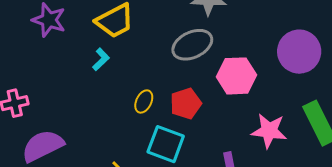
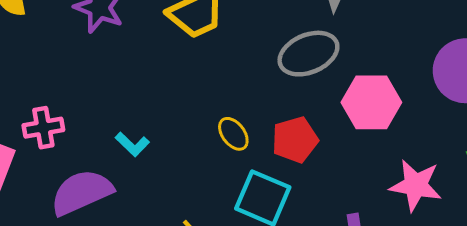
cyan L-shape: (101, 59) -> (132, 144), moved, turned 85
yellow ellipse: (144, 101) -> (233, 134), turned -65

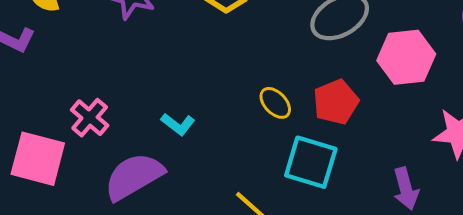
pink cross: (43, 128) -> (90, 118), turned -33

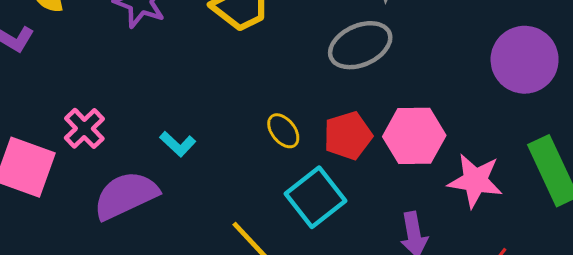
pink hexagon: (406, 57) -> (414, 136), moved
cyan square: (311, 162) -> (315, 197), turned 30

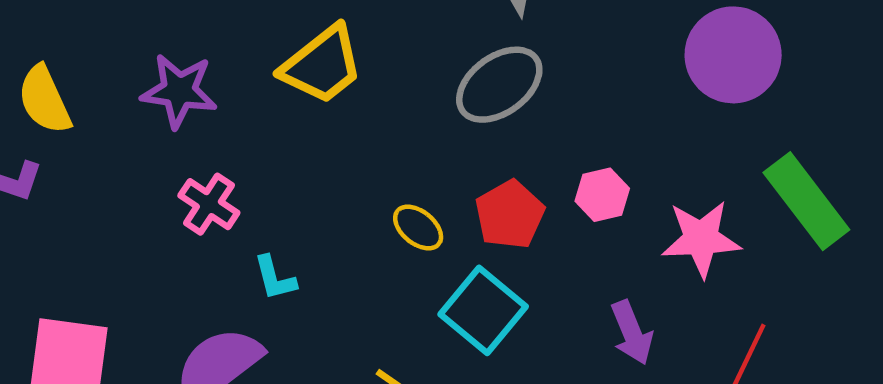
pink cross: (84, 128) -> (209, 204), moved
pink hexagon: (414, 136) -> (602, 195), size x0.6
cyan L-shape: (178, 144) -> (275, 278), turned 45

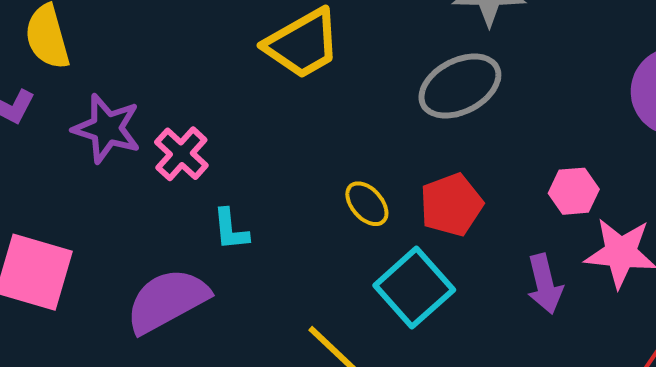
purple star: (179, 91) -> (107, 129), moved
pink hexagon: (602, 195) -> (574, 191), moved
purple arrow: (632, 333) -> (545, 284), moved

